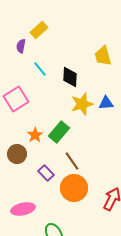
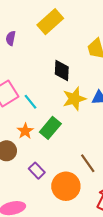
yellow rectangle: (39, 30) -> (50, 22), moved, size x1.4
cyan line: (40, 69) -> (30, 102), moved
brown line: (72, 161) -> (88, 163), moved

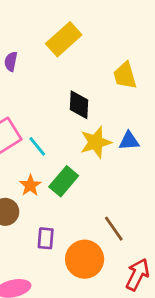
purple rectangle: (37, 171) -> (46, 238), turned 49

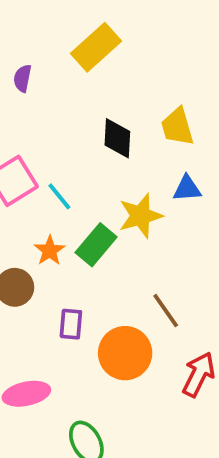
yellow trapezoid: (125, 75) -> (177, 127), moved
yellow star: (96, 142) -> (141, 216), moved

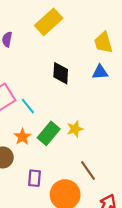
yellow trapezoid: (177, 127) -> (103, 43), moved
blue triangle: (187, 189) -> (100, 72), moved
yellow star: (141, 216) -> (75, 129), moved, size x0.7

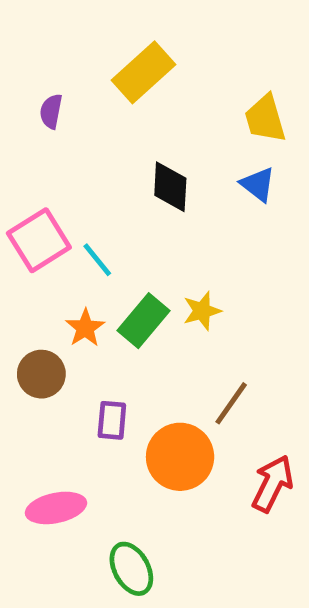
blue triangle: (100, 72) -> (258, 184), turned 42
brown line: (88, 171) -> (231, 403), turned 70

